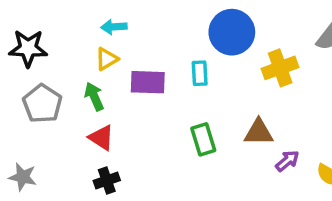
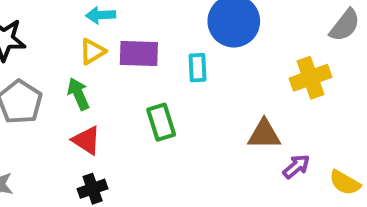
yellow cross: (280, 68) -> (310, 78), moved
purple rectangle: (148, 82) -> (139, 53), moved
green rectangle: (203, 139) -> (161, 122), moved

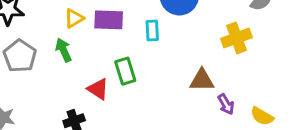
red triangle: (86, 140) -> (98, 89), moved
purple arrow: (296, 167) -> (226, 104), turned 100

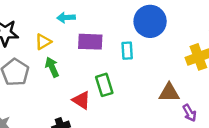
yellow triangle: (74, 18) -> (43, 42), moved

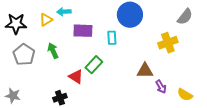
yellow triangle: (43, 42) -> (46, 20), moved
green rectangle: (104, 85) -> (94, 65), turned 60

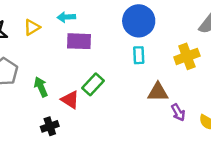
cyan arrow: (64, 12) -> (66, 17), moved
cyan rectangle: (112, 38) -> (139, 55), moved
green arrow: (53, 51) -> (41, 87), moved

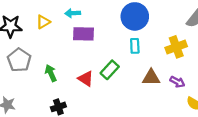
green rectangle: (93, 84) -> (110, 70), moved
red triangle: (70, 100) -> (86, 79), moved
purple arrow: (178, 112) -> (177, 82), moved, turned -32

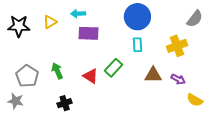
gray pentagon: (19, 60) -> (27, 76), moved

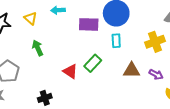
yellow triangle: (50, 22) -> (31, 18), turned -48
purple rectangle: (89, 33) -> (89, 24), moved
green arrow: (57, 71) -> (38, 48), moved

